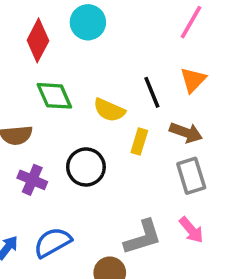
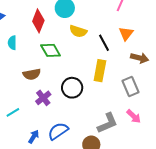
yellow semicircle: (109, 110) -> (78, 31), moved
brown arrow: (186, 133) -> (140, 58), moved
yellow rectangle: (139, 142) -> (100, 71), size x1.5
purple cross: (32, 180) -> (43, 98), turned 35

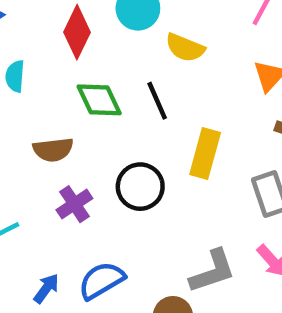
yellow semicircle: (78, 31) -> (185, 48), moved
black line: (104, 43) -> (157, 101), moved

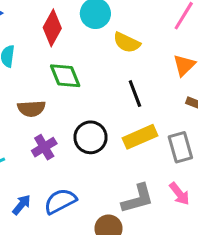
black line: (157, 101) -> (135, 94), moved
yellow rectangle: (205, 153) -> (140, 137), moved, turned 48

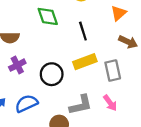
green diamond: (65, 76) -> (48, 16), moved
black circle: (91, 137) -> (52, 74), moved

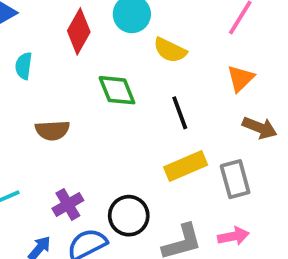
purple cross: (17, 65) -> (68, 204), moved
black circle: (52, 74) -> (129, 216), moved
pink arrow: (110, 103) -> (233, 236), turned -63

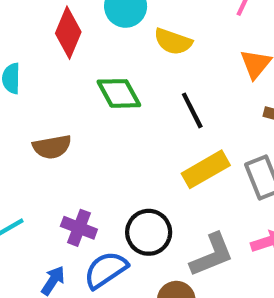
purple cross: (68, 204) -> (79, 228), turned -32

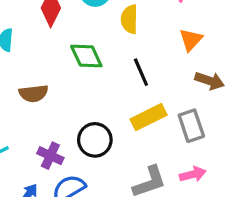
yellow semicircle: (173, 42) -> (129, 19), turned 68
black circle: (149, 232) -> (95, 140), moved

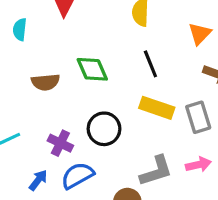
green diamond: (86, 56) -> (92, 69), moved
yellow rectangle: (149, 117) -> (157, 108), turned 44

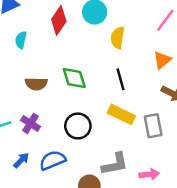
purple cross: (60, 143) -> (30, 123), moved
pink arrow: (198, 165) -> (149, 174), moved

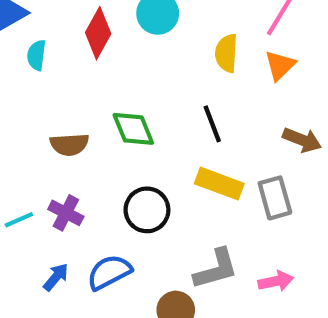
yellow semicircle: (118, 38) -> (226, 53), moved
cyan semicircle: (21, 40) -> (36, 55), moved
orange triangle: (162, 60) -> (280, 65), moved

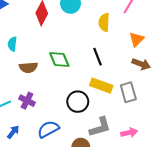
cyan semicircle: (36, 55) -> (12, 44), moved
orange triangle: (280, 65) -> (137, 39), moved
black circle: (147, 210) -> (78, 102), moved
blue arrow: (56, 277) -> (13, 132), moved

